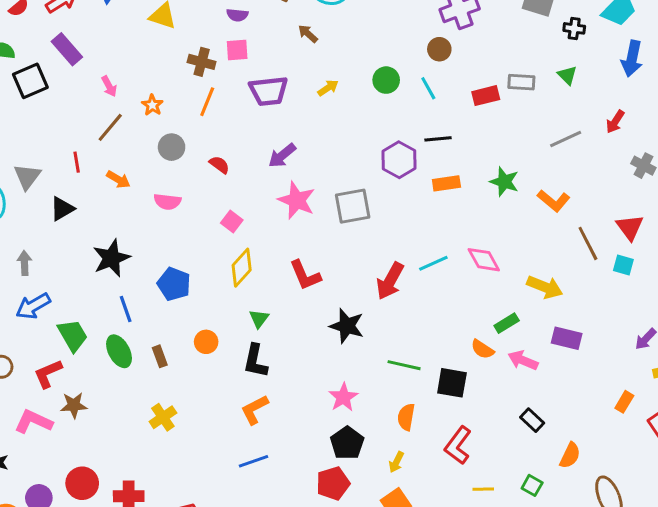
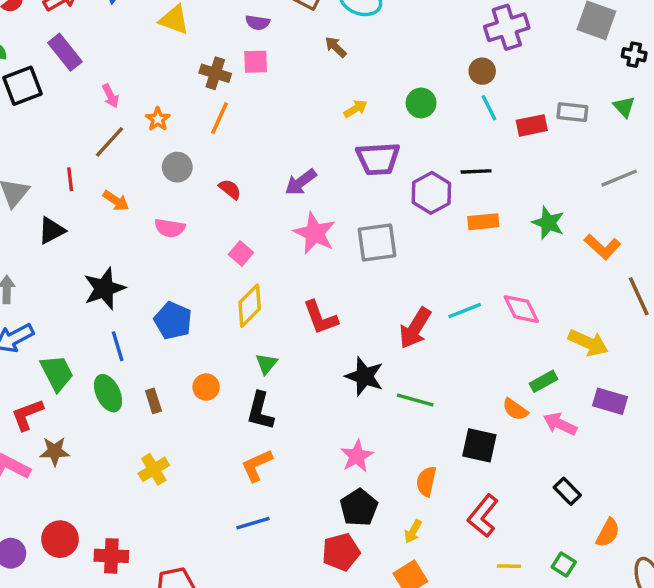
cyan line: (428, 88) -> (489, 108), moved
purple trapezoid: (269, 91) -> (378, 159), moved
green line: (404, 365) -> (415, 400), moved

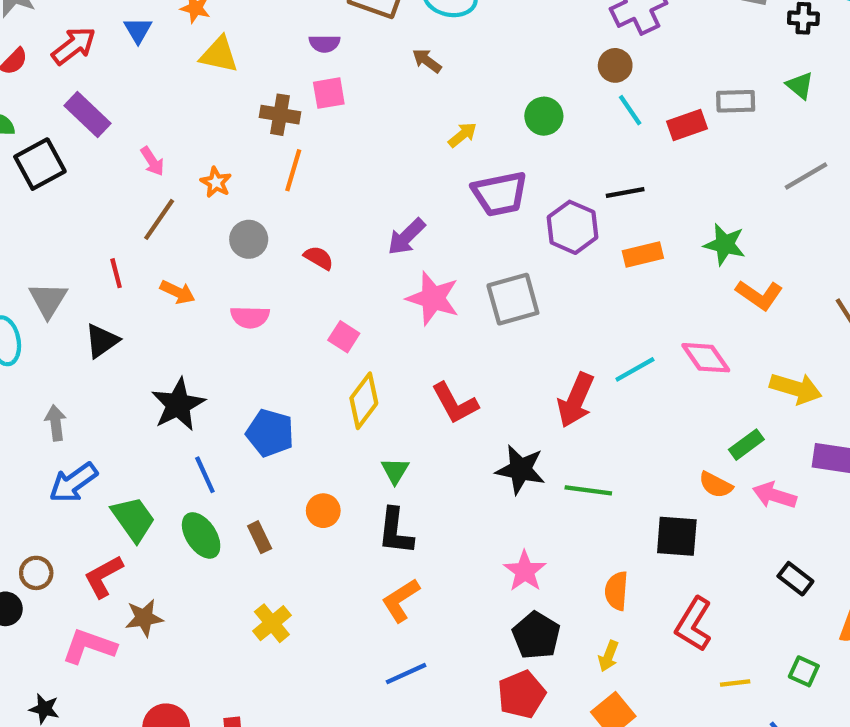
orange L-shape: (602, 247) -> (759, 295), moved

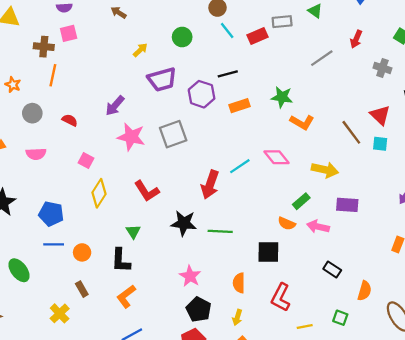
green triangle: (395, 471) -> (133, 231), moved
blue line: (205, 475) -> (54, 244), moved, turned -60
brown rectangle: (260, 537) -> (82, 289), moved

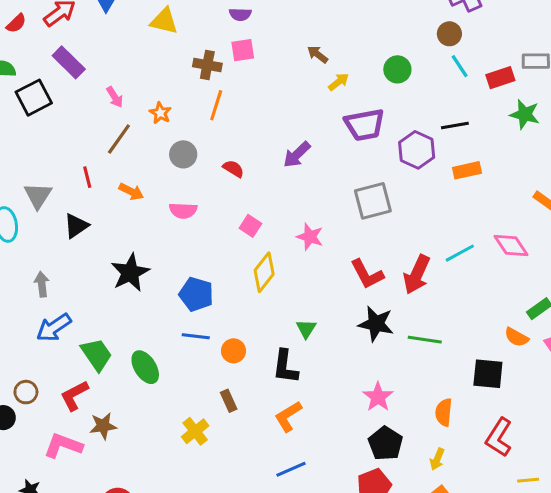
brown arrow: (119, 13) -> (318, 54), moved
green star: (282, 97) -> (525, 114), moved
pink star: (131, 137) -> (310, 237), moved, size x0.7
red L-shape: (147, 191) -> (367, 274), moved

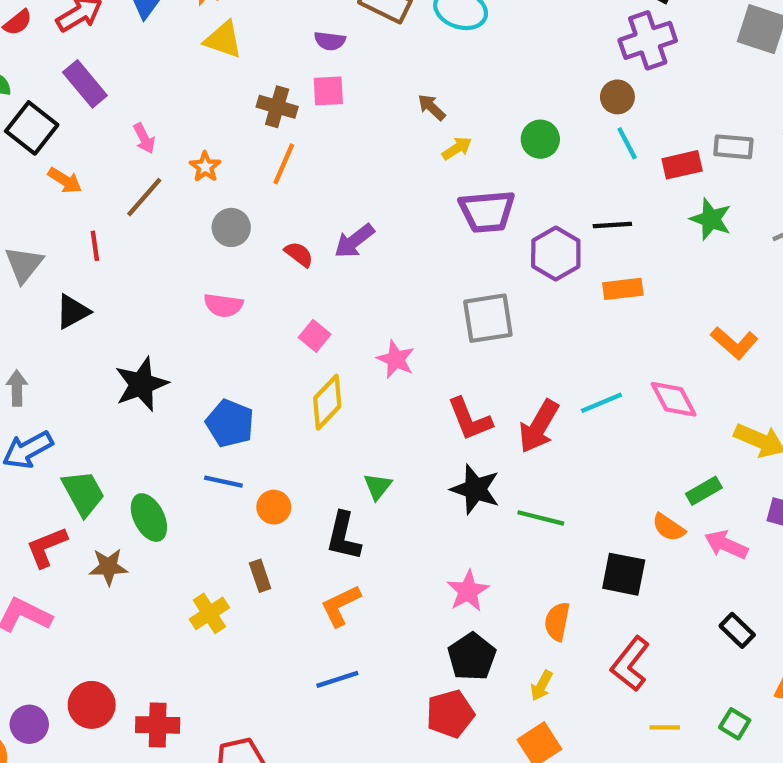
black square: (34, 98) -> (32, 128), turned -30
purple arrow: (297, 155) -> (354, 241), moved
orange arrow: (131, 192) -> (65, 180), moved
brown star: (103, 426) -> (108, 567), moved

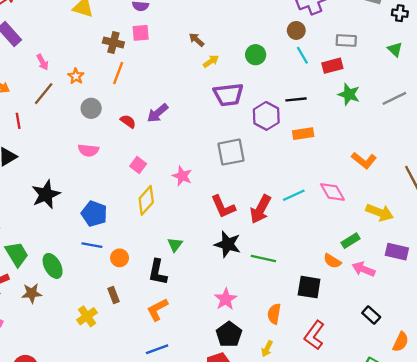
gray rectangle: (733, 147) -> (346, 40), moved

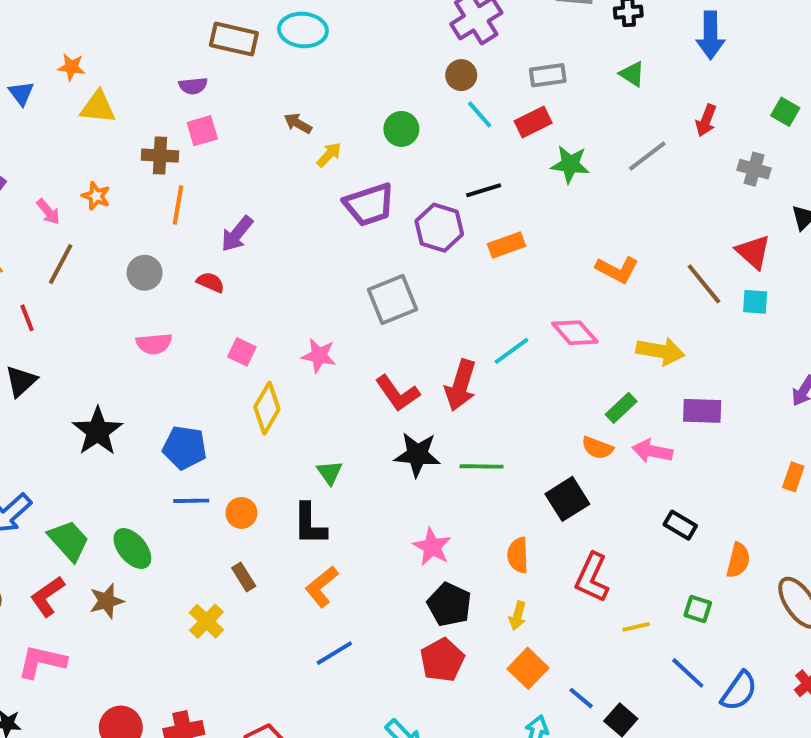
orange star: (76, 76) -> (96, 196), moved
purple arrow: (158, 113) -> (237, 234), moved
black square: (309, 287) -> (567, 499), turned -30

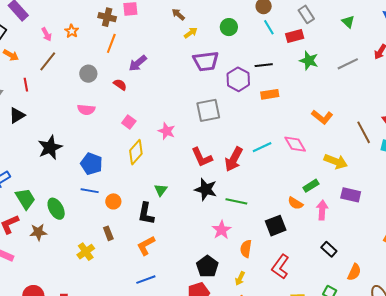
gray rectangle: (548, 75) -> (306, 14), turned 54
pink arrow: (652, 451) -> (322, 210), turned 72
pink star: (432, 547) -> (221, 230), moved

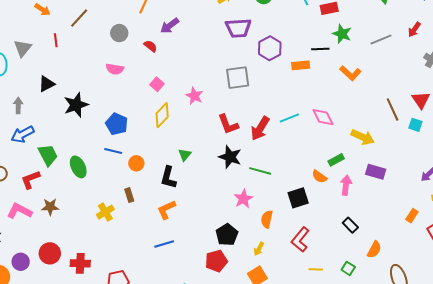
black line: (264, 65) -> (320, 49), moved
black triangle: (17, 115) -> (47, 84), moved
orange L-shape: (322, 117) -> (350, 73), moved
brown star: (38, 232) -> (50, 207), moved

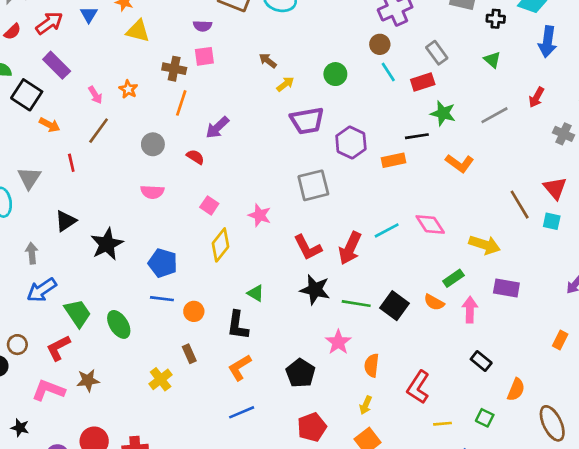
green triangle: (185, 155) -> (256, 293), turned -32
black square: (298, 198) -> (394, 306), moved, turned -30
black pentagon: (227, 235) -> (300, 373), moved

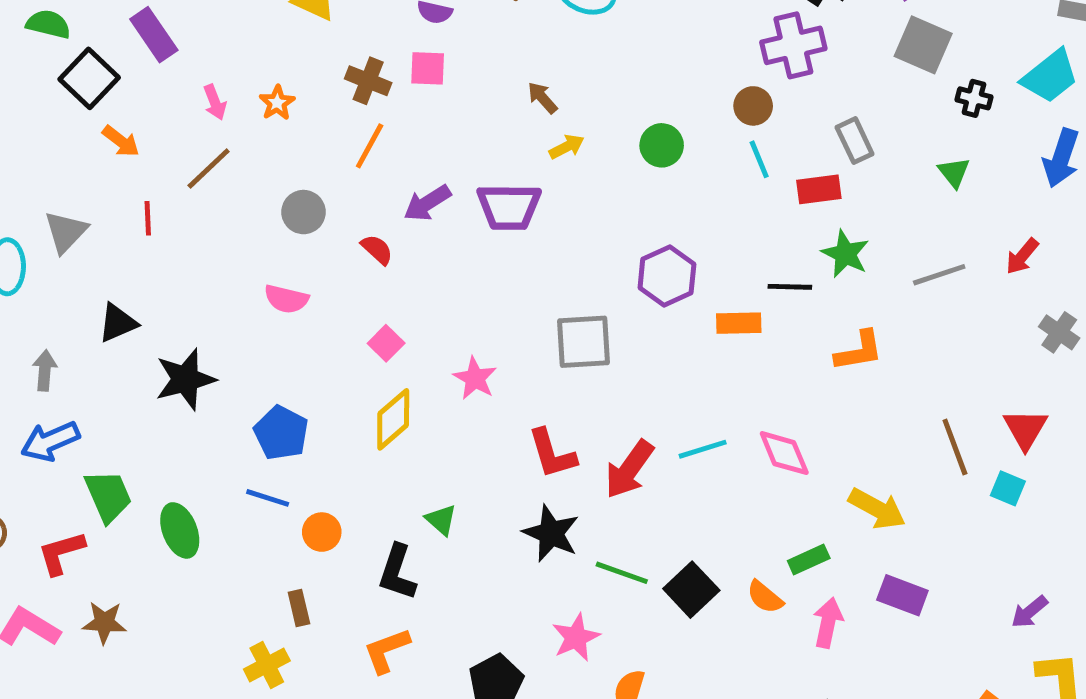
purple trapezoid: (307, 121) -> (509, 207), moved
orange L-shape: (460, 163) -> (859, 351), turned -56
yellow cross: (161, 379) -> (267, 665), moved

